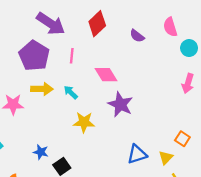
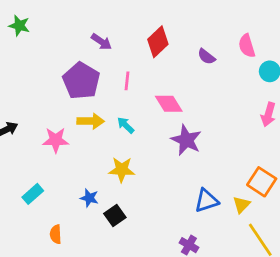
purple arrow: (51, 24) -> (101, 42), size x0.6
yellow star: (84, 122) -> (122, 170), moved
orange square: (182, 139) -> (262, 182), size x1.5

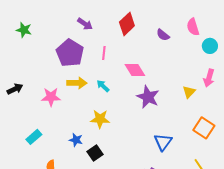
green star: (19, 26) -> (24, 30), moved
blue triangle: (206, 201) -> (163, 142), turned -36
yellow triangle: (241, 205) -> (189, 92), moved

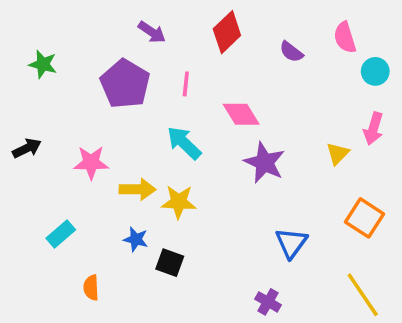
green star: (24, 30) -> (43, 64), moved
yellow arrow: (77, 83) -> (138, 189), moved
cyan arrow: (103, 86) -> (184, 143), size x1.5
black square: (95, 153) -> (170, 263), turned -35

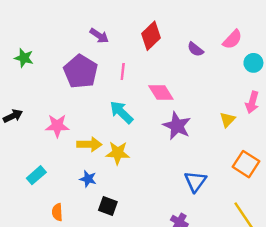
pink semicircle: (345, 37) -> (232, 39), turned -120
black square: (170, 263) -> (108, 206), moved

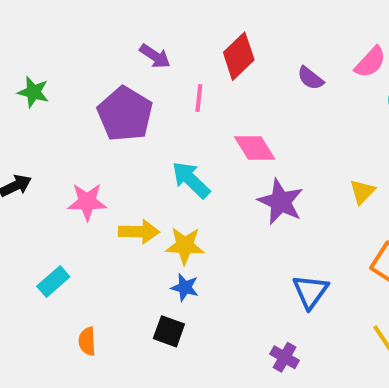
pink line: (123, 72) -> (199, 98), moved
blue star: (88, 179) -> (185, 287), moved

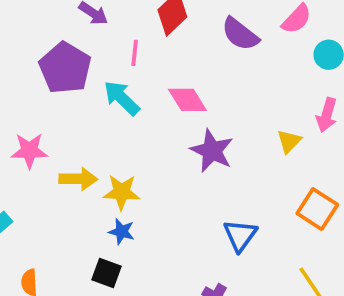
purple semicircle: (310, 78) -> (240, 34), size x1.5
cyan arrow: (191, 180) -> (122, 98), moved

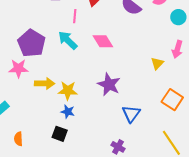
purple pentagon: (65, 68) -> (32, 43), moved
purple star: (212, 151) -> (109, 85), moved

